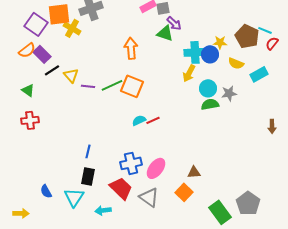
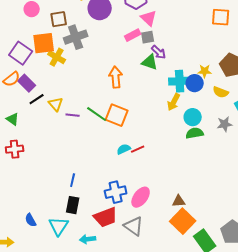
green line: (112, 85) -> (97, 114), turned 60
gray star: (229, 93) -> (225, 124), moved
red trapezoid: (121, 188) -> (106, 217), turned 115
orange square: (184, 192) -> (183, 221), moved, size x1.4

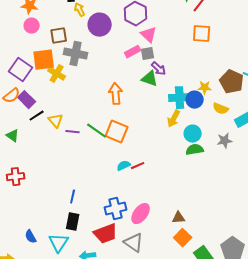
orange square: (221, 17) -> (202, 34), moved
gray cross: (76, 37) -> (76, 54), turned 30
red cross: (15, 149) -> (16, 177), moved
orange square: (183, 221) -> (183, 238), size x0.7

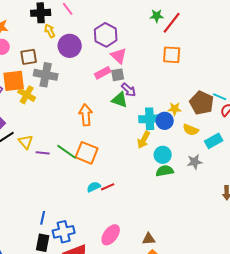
blue cross: (116, 209) -> (64, 232), moved

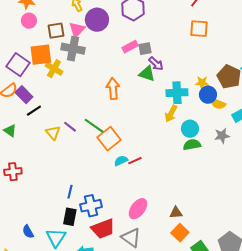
pink triangle: (119, 56) -> (77, 30), moved, turned 30
blue circle: (165, 121) -> (208, 95), moved
yellow triangle: (26, 142) -> (53, 133), moved
purple line: (43, 153) -> (70, 127), turned 32
orange square: (87, 153) -> (109, 139), moved, turned 30

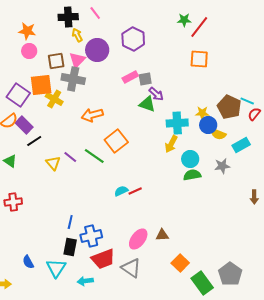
orange arrow: (113, 89) -> (92, 115), moved, turned -100
orange square: (109, 139) -> (116, 141), moved
brown triangle: (176, 213) -> (162, 235), moved

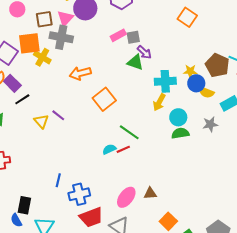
orange square: (199, 59) -> (187, 17), turned 30
green line: (94, 156) -> (129, 132), moved
black rectangle: (70, 247) -> (24, 205), moved

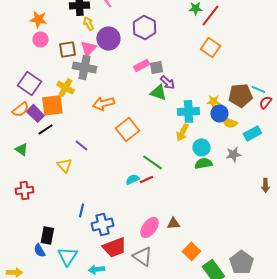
orange square: (29, 43) -> (52, 105), moved
brown pentagon: (217, 65) -> (240, 95), turned -30
yellow triangle: (41, 121) -> (64, 165), moved

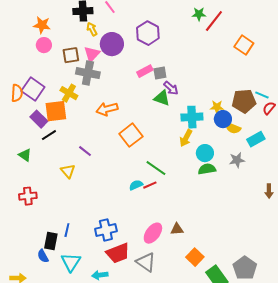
orange square: (210, 47) -> (244, 45), moved
orange semicircle: (20, 109) -> (17, 93), moved, turned -48
blue line: (81, 210) -> (67, 230), moved

